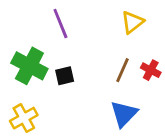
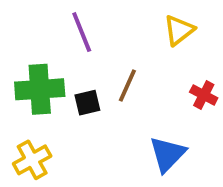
green cross: (29, 66) -> (40, 89), turned -32
brown line: (122, 70) -> (127, 85), moved

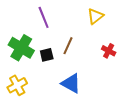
green cross: (40, 89) -> (21, 48), turned 35
blue triangle: (167, 154) -> (71, 83), moved, turned -45

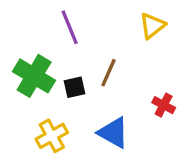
red cross: (109, 51) -> (164, 105), moved
yellow cross: (17, 85) -> (52, 136), moved

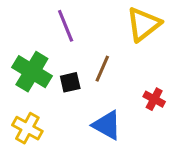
yellow triangle: (152, 26) -> (144, 24), size x1.4
yellow cross: (52, 136) -> (27, 128), moved, turned -32

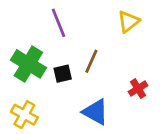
yellow triangle: (144, 24) -> (128, 22), size x0.7
red cross: (154, 99) -> (138, 89), turned 30

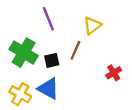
yellow triangle: (128, 22) -> (92, 25), moved
blue triangle: (96, 112) -> (48, 89), moved

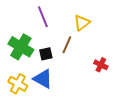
red cross: (114, 73) -> (101, 65), turned -32

